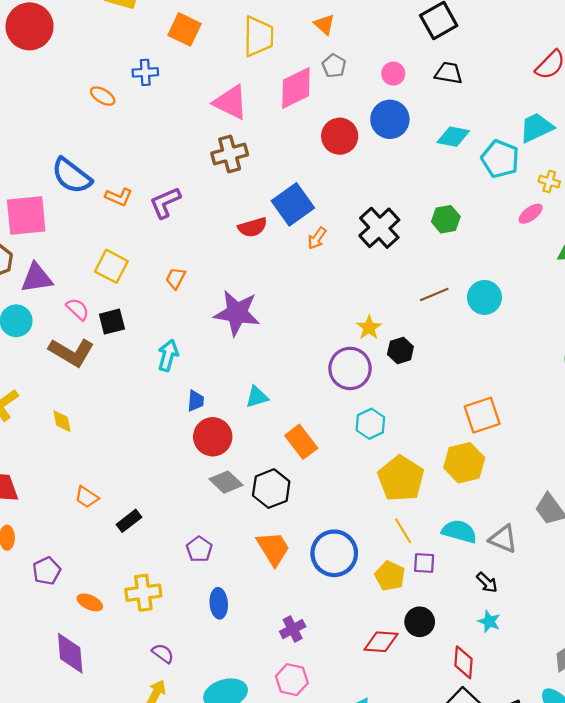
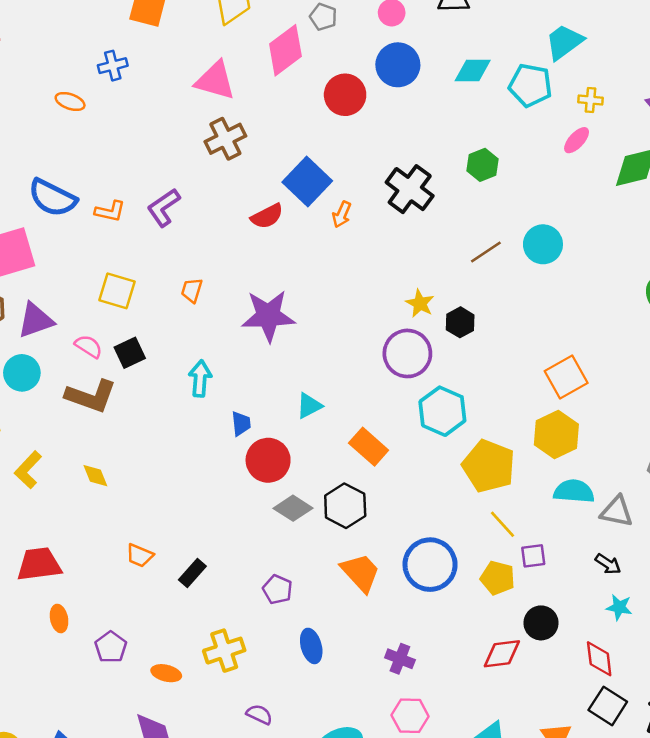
cyan hexagon: (370, 424) -> (442, 411), size x1.4
cyan semicircle: (459, 531) -> (574, 491), moved
purple cross: (293, 629) -> (400, 659), turned -30

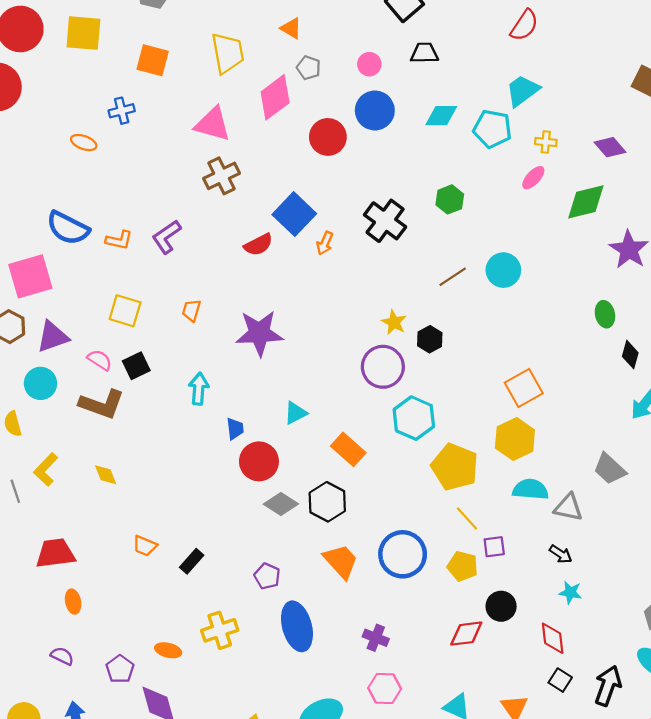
blue ellipse: (311, 646) -> (297, 626), size x1.6
purple pentagon: (111, 647) -> (120, 669), moved
black square: (608, 706) -> (560, 680), size x0.7
purple semicircle: (259, 714) -> (62, 656), moved

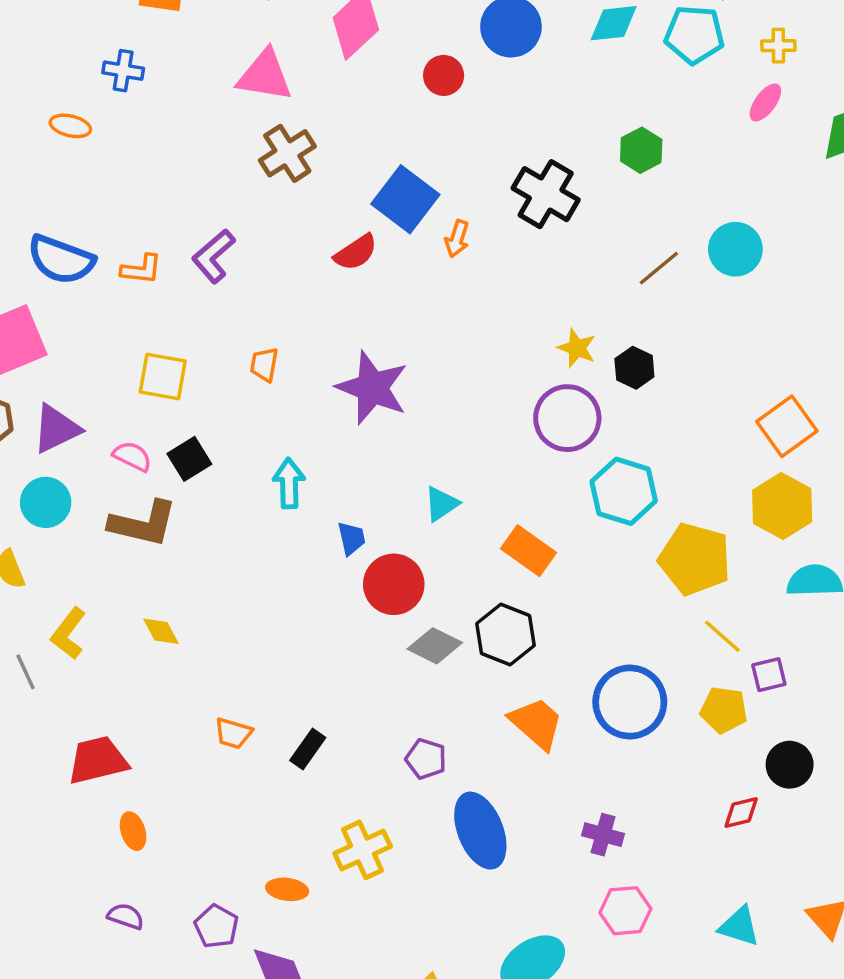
blue cross: (122, 111) -> (123, 71), turned 30
red circle: (328, 137) -> (444, 75), size x0.7
purple star: (259, 333) -> (372, 388), turned 30
red diamond: (466, 634) -> (741, 813), size x0.7

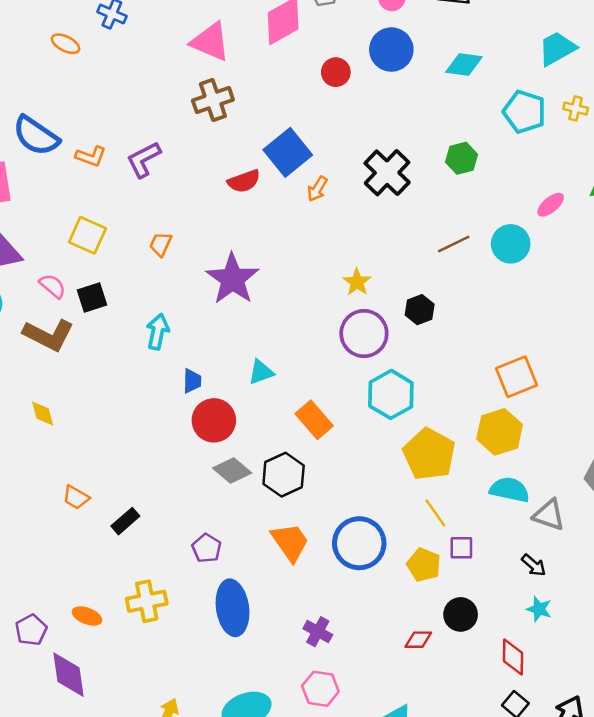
cyan pentagon: (694, 35) -> (525, 112), moved
pink ellipse: (765, 102) -> (551, 205), moved
yellow star: (577, 348) -> (357, 282), moved

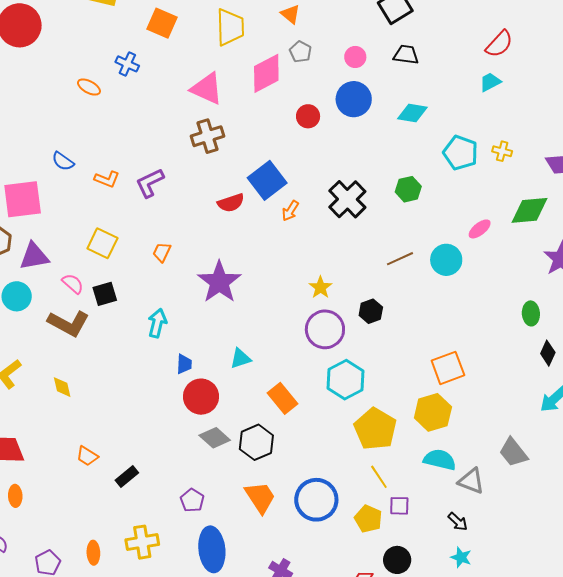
cyan trapezoid: (557, 48) -> (490, 82), moved, size x0.7
blue semicircle: (36, 136) -> (63, 161), size x0.6
orange ellipse: (87, 616) -> (93, 553), turned 65

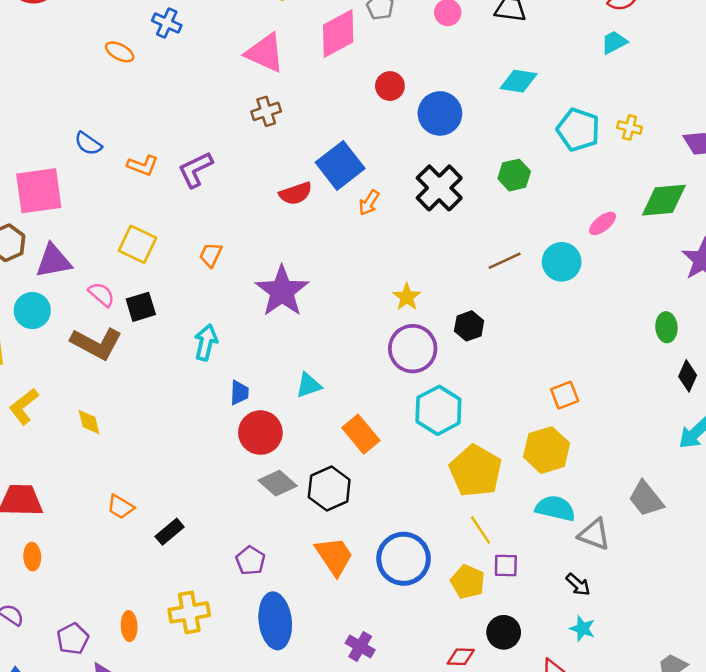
blue circle: (354, 99) -> (440, 113), moved
brown cross: (207, 136) -> (266, 111), size x0.7
orange square: (448, 368) -> (565, 395), size x0.7

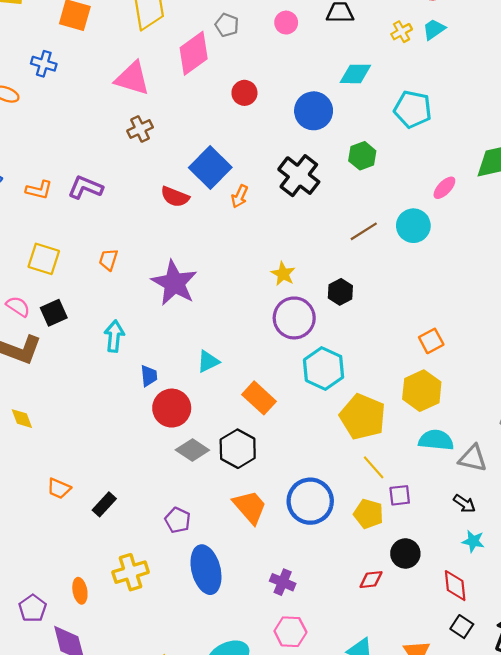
blue circle: (440, 113) -> (314, 111), moved
yellow cross: (630, 127) -> (402, 32), moved, turned -36
purple L-shape: (195, 170) -> (85, 187), turned 56
red semicircle: (296, 193) -> (175, 197), turned 48

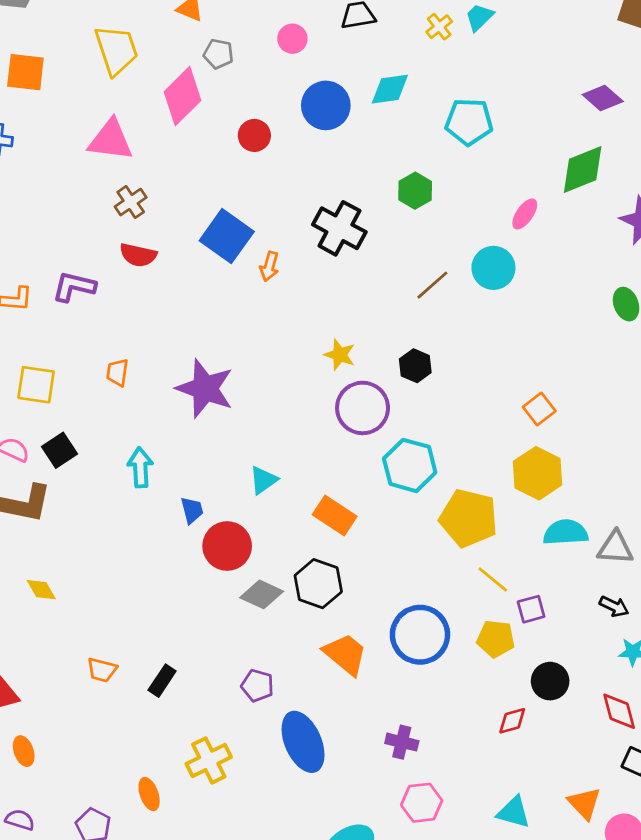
blue circle: (314, 111) -> (326, 105), moved
red semicircle: (175, 197) -> (138, 255), moved

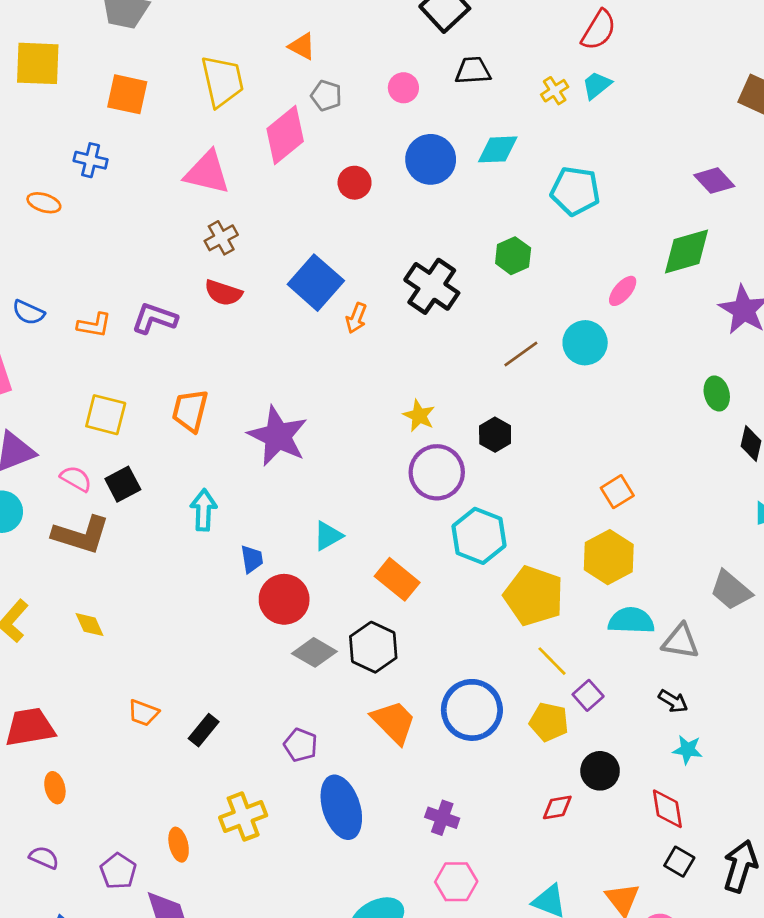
orange trapezoid: (117, 372) -> (190, 411), size x1.5
purple square: (531, 609) -> (588, 695), turned -32

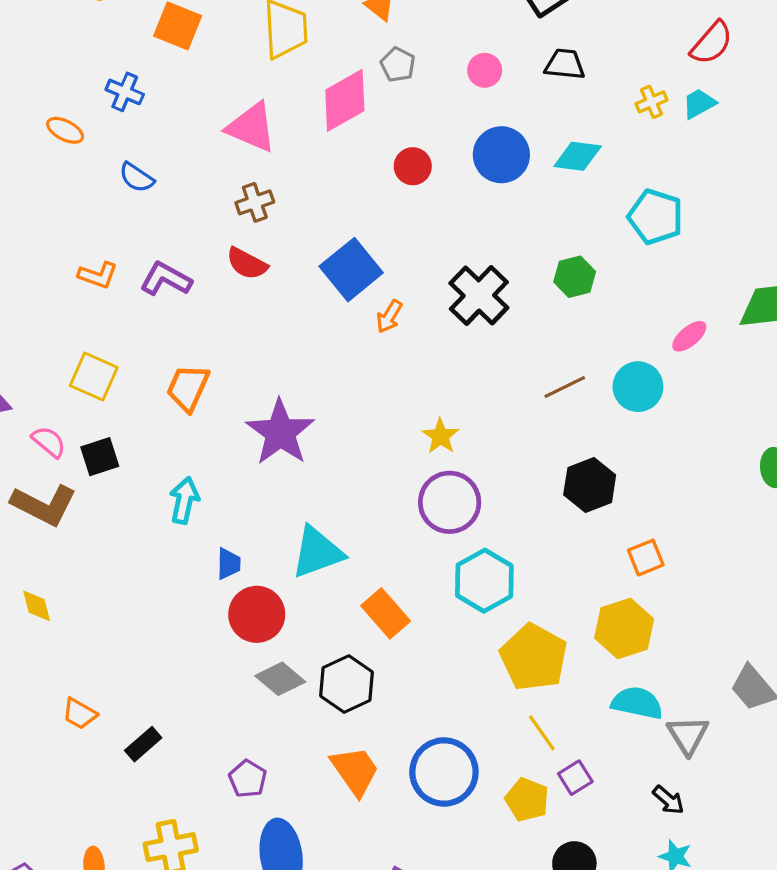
blue semicircle: (28, 312) -> (137, 177), moved
black hexagon: (495, 435) -> (590, 485), moved, size x1.4
cyan triangle: (328, 536) -> (317, 552), size x1.6
gray triangle: (681, 641) -> (688, 735), turned 39

